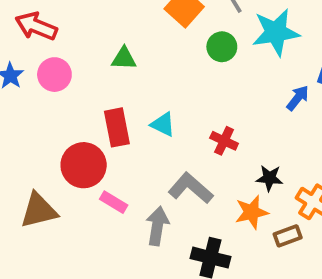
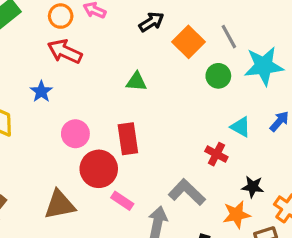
pink circle: (54, 75) -> (75, 134), moved
cyan triangle: (163, 124) -> (241, 127), moved

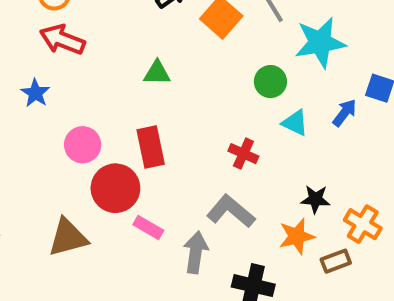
green circle: (218, 76) -> (270, 82), moved
red cross: (216, 154) -> (243, 154), moved

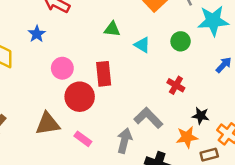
cyan triangle: (295, 123) -> (142, 45), moved
red cross: (243, 154) -> (176, 85), moved
pink rectangle: (148, 227) -> (83, 139), moved

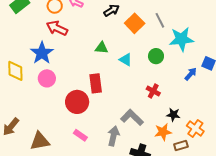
blue star: (37, 34) -> (42, 53), size x1.6
pink circle: (62, 68) -> (47, 78), moved
brown triangle: (48, 124) -> (40, 141), moved

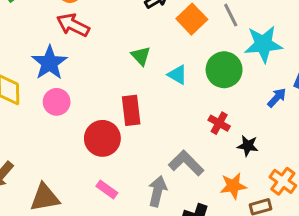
green triangle: (101, 48) -> (141, 56), turned 40
green circle: (156, 56) -> (224, 70), size x1.5
black star: (173, 115) -> (248, 146), moved

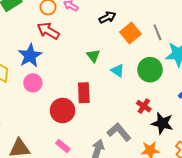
black star: (248, 146) -> (162, 123), size x1.5

